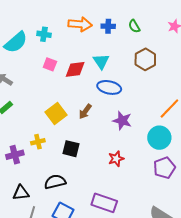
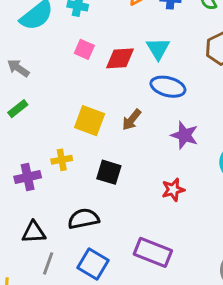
yellow square: (56, 114) -> (90, 121), turned -35

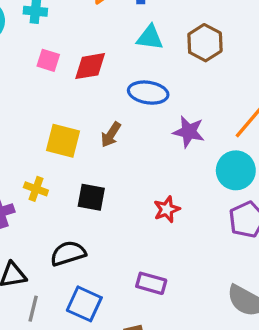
cyan triangle: (158, 49) -> (150, 38), moved, turned -45
purple star: (184, 135) -> (189, 132), moved
yellow cross: (62, 160) -> (36, 189), turned 36
purple rectangle: (153, 252) -> (151, 283), size x0.7

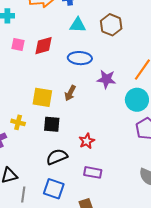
brown arrow: (111, 135) -> (70, 93), moved
yellow square: (63, 141) -> (42, 97), moved
red star: (167, 209) -> (87, 141), moved
black semicircle: (68, 253) -> (57, 157), moved

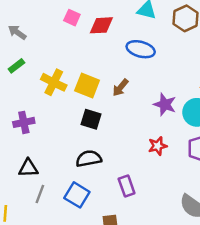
purple star: (106, 79) -> (165, 104), moved
yellow cross: (18, 122) -> (54, 82), moved, size x1.5
red star: (87, 141) -> (158, 146), moved
purple rectangle: (93, 172) -> (127, 186), turned 48

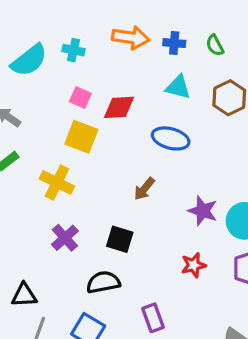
yellow square: (87, 86) -> (81, 137), moved
black square: (91, 119) -> (120, 239), moved
purple cross: (24, 122) -> (65, 238), moved, turned -30

